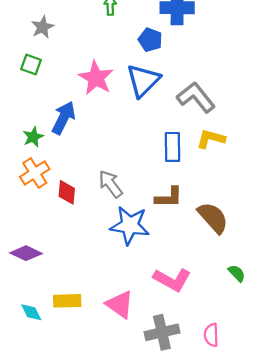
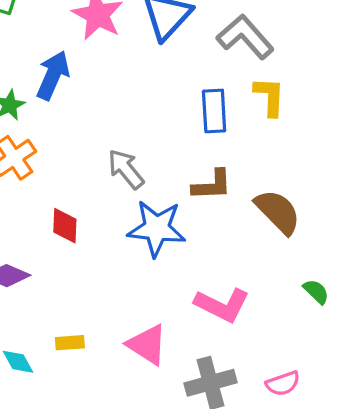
yellow L-shape: (211, 139) -> (270, 97), turned 80
red diamond: (67, 192) -> (65, 226), moved
yellow rectangle: (67, 301) -> (70, 343), size x0.7
pink semicircle: (211, 335) -> (283, 383), turned -105

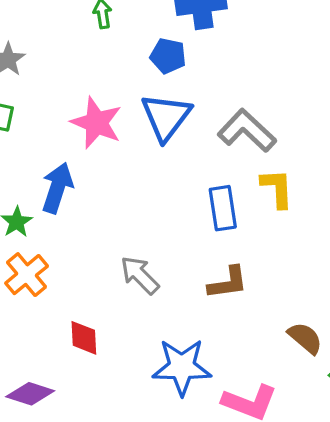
brown semicircle: (278, 212) -> (305, 338), moved, size x0.7
blue star: (157, 228) -> (182, 367), moved

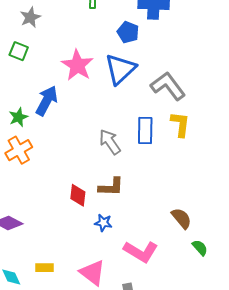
gray arrow: (140, 275) -> (110, 142), moved
brown L-shape: (228, 283) -> (111, 187), moved
red diamond: (84, 338) -> (78, 195), moved
blue star: (182, 367) -> (103, 223), size x0.5

